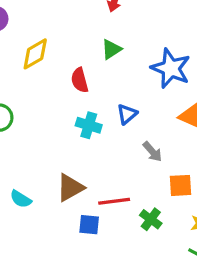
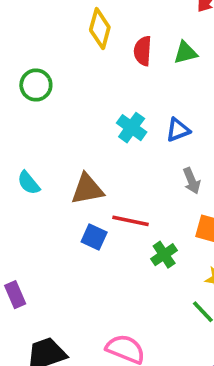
yellow diamond: (35, 54) -> (100, 29), turned -64
red semicircle: (80, 80) -> (143, 51), moved

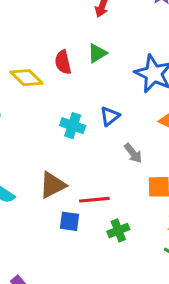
yellow diamond: (100, 29) -> (26, 78), moved, turned -44
green cross: (164, 255) -> (118, 230), moved, turned 30

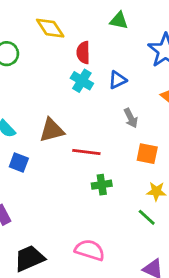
green triangle: (97, 53) -> (119, 21), turned 30
red semicircle: (63, 62) -> (83, 53), moved
blue square: (69, 221) -> (19, 162), moved

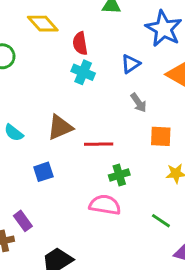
blue triangle: (117, 80) -> (131, 64), moved
blue square: (19, 162) -> (43, 172), moved, turned -30
green line: (147, 217) -> (161, 221), moved
pink semicircle: (90, 250) -> (105, 205), moved

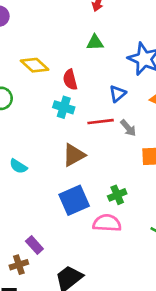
cyan cross: (83, 72) -> (64, 107), moved
brown triangle: (60, 127) -> (74, 155), moved
red line: (99, 144) -> (101, 122), moved
blue square: (43, 172) -> (74, 200), moved, size x1.6

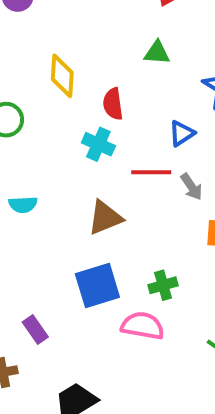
yellow diamond: (35, 65) -> (62, 76), turned 44
cyan semicircle: (18, 166) -> (23, 205), moved, turned -42
purple rectangle: (34, 245) -> (35, 330), moved

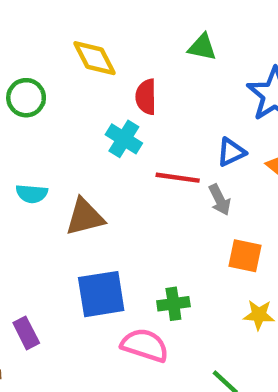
yellow diamond: (62, 76) -> (95, 58), turned -39
blue triangle: (182, 133) -> (231, 152), moved
brown triangle: (105, 218) -> (85, 217), moved

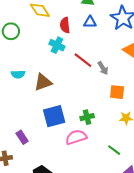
blue triangle: (231, 152) -> (90, 22), moved, turned 32
red line: (178, 178) -> (83, 60), turned 36
pink semicircle: (145, 345) -> (76, 137), turned -30

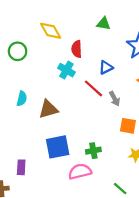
blue triangle: (90, 22) -> (106, 67), moved, turned -32
cyan semicircle: (18, 74) -> (22, 99), turned -80
purple rectangle: (22, 137) -> (21, 167), turned 32

